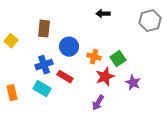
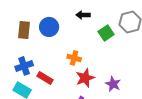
blue circle: (69, 47) -> (49, 27), moved
green square: (118, 59) -> (106, 33), moved

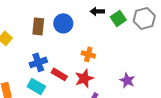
green square: (106, 33) -> (118, 18), moved
red star: (85, 78) -> (84, 78), moved

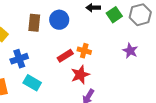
blue cross: (38, 62) -> (19, 59), moved
red rectangle: (59, 74) -> (65, 56), moved, turned -63
purple star: (127, 80) -> (130, 51), moved

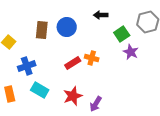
green square: (114, 15) -> (122, 34), moved
purple star: (130, 51) -> (131, 52), moved
red star: (80, 75) -> (73, 96), moved

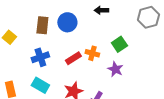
green square: (122, 34) -> (119, 44), moved
purple star: (131, 52) -> (115, 69), moved
blue cross: (27, 66) -> (40, 57), moved

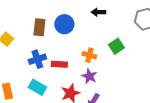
red rectangle: (73, 58) -> (59, 64), moved, turned 35
purple star: (115, 69) -> (89, 76), moved

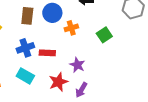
orange cross: (89, 55) -> (71, 28), moved, turned -32

